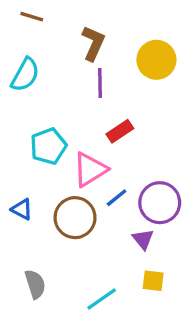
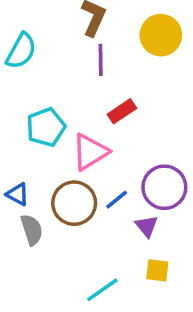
blue line: (117, 198) -> (117, 200), moved
gray semicircle: (35, 284) -> (32, 230), moved

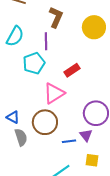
purple line: (101, 60) -> (46, 41), moved
cyan pentagon: (46, 127) -> (34, 63), moved
blue line: (117, 200) -> (69, 141), moved, turned 32

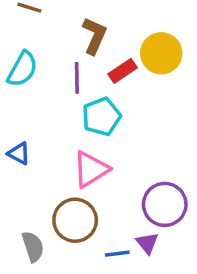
cyan pentagon: (34, 63) -> (101, 117), moved
red rectangle: (72, 70) -> (123, 71), moved
blue triangle: (13, 117) -> (19, 153), moved

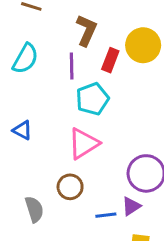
red rectangle: (123, 71) -> (110, 60), turned -35
brown circle: (75, 220) -> (70, 187), size x0.7
purple triangle: (147, 243) -> (131, 206), turned 36

